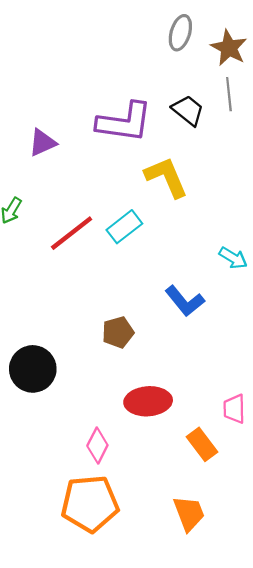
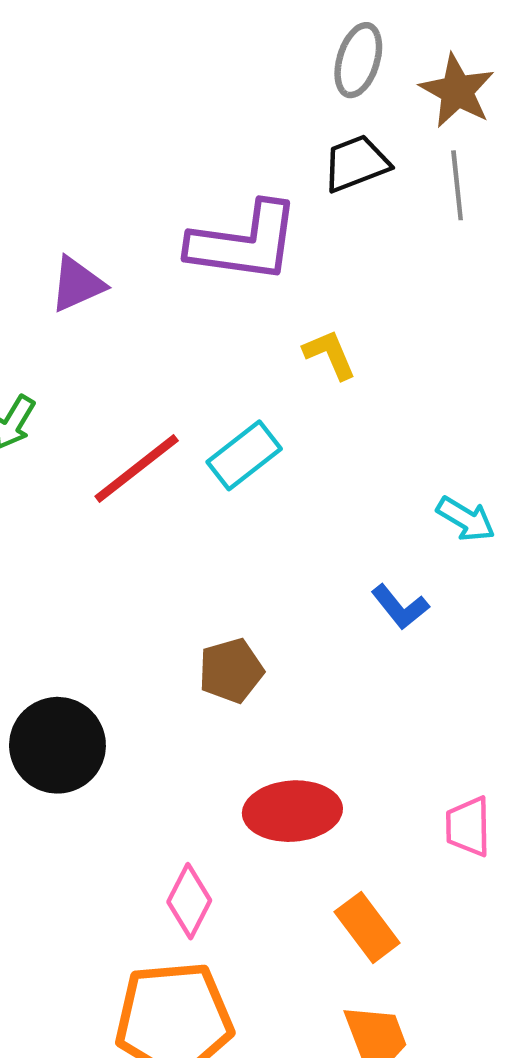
black trapezoid: (188, 110) -> (356, 163), moved, turned -60
yellow L-shape: (166, 177) -> (330, 354), size x0.6
blue L-shape: (185, 301) -> (400, 607), moved, size x0.7
orange rectangle: (202, 444) -> (367, 927), moved

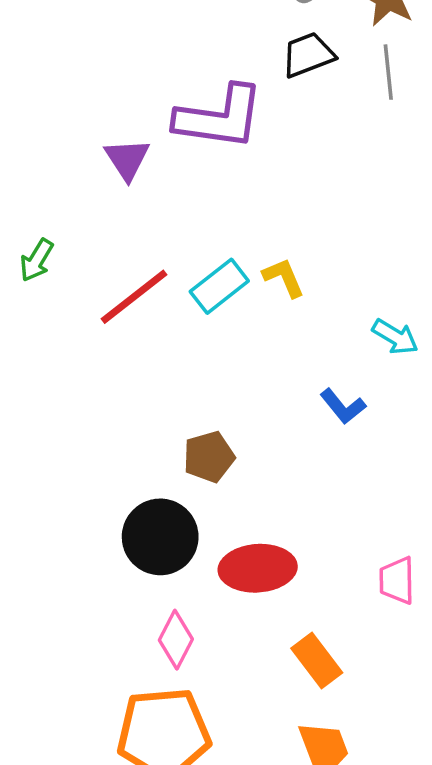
purple triangle: (77, 284) -> (127, 159), moved, turned -39
yellow L-shape: (330, 354) -> (284, 278), moved
black circle: (57, 745) -> (160, 537), moved

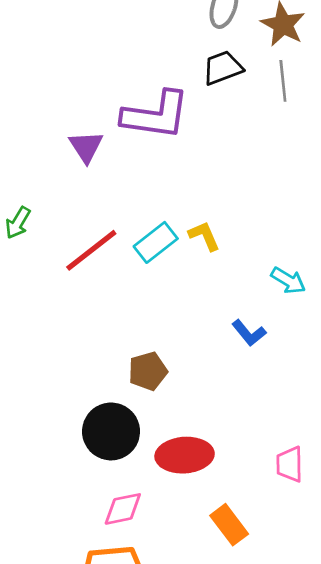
pink diamond: (176, 640) -> (123, 509), turned 51

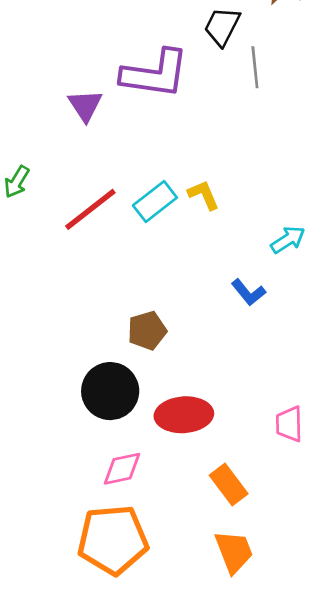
black trapezoid: (223, 68) -> (222, 26), turned -42
gray line: (283, 81) -> (255, 67), moved
cyan arrow: (288, 280) -> (288, 240), turned -64

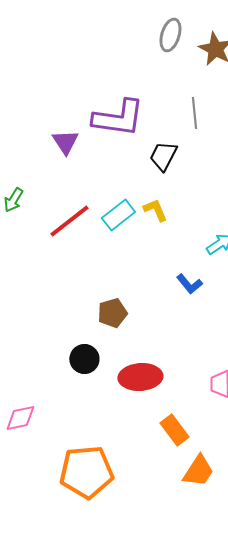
black trapezoid: (222, 26) -> (163, 156), moved
black circle: (110, 391) -> (84, 359), size x0.7
pink diamond: (122, 469) -> (20, 418), moved
orange trapezoid: (234, 552) -> (198, 471), moved, turned 54

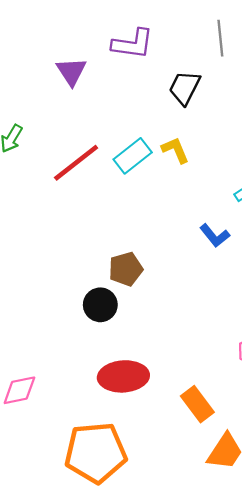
purple L-shape: (118, 118) -> (133, 44), size x0.7
black circle: (84, 359) -> (100, 305), moved
red ellipse: (140, 377) -> (123, 376), moved

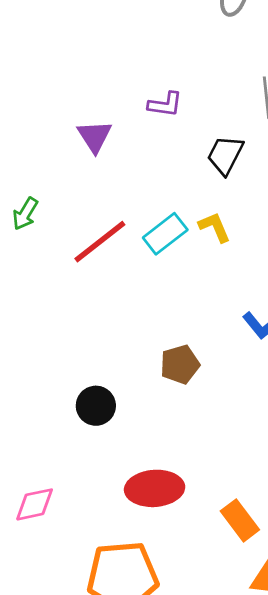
purple L-shape: (133, 44) -> (165, 104), size x0.7
brown pentagon: (126, 269) -> (180, 364), moved
black circle: (100, 305) -> (96, 406), moved

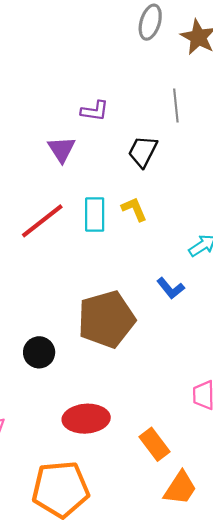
purple triangle: (95, 136) -> (62, 149), moved
cyan rectangle: (165, 234) -> (95, 215), turned -52
brown pentagon: (180, 364) -> (106, 319), size x1.8

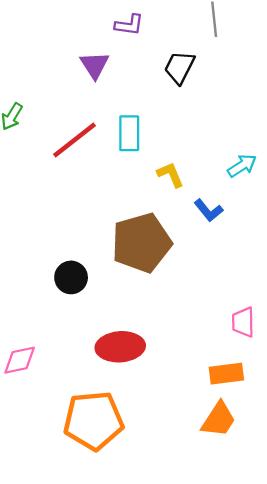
yellow L-shape: (134, 209) -> (171, 175), moved
orange rectangle: (154, 444) -> (226, 374), moved, turned -60

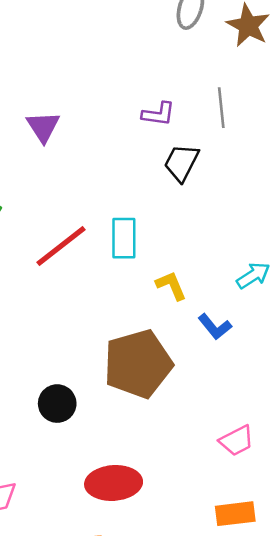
purple L-shape: (129, 25) -> (158, 114), moved
purple triangle: (95, 65) -> (43, 127), moved
pink trapezoid: (243, 322) -> (237, 441), moved, turned -116

